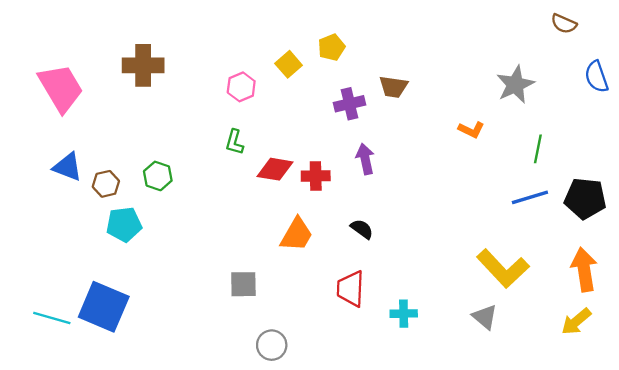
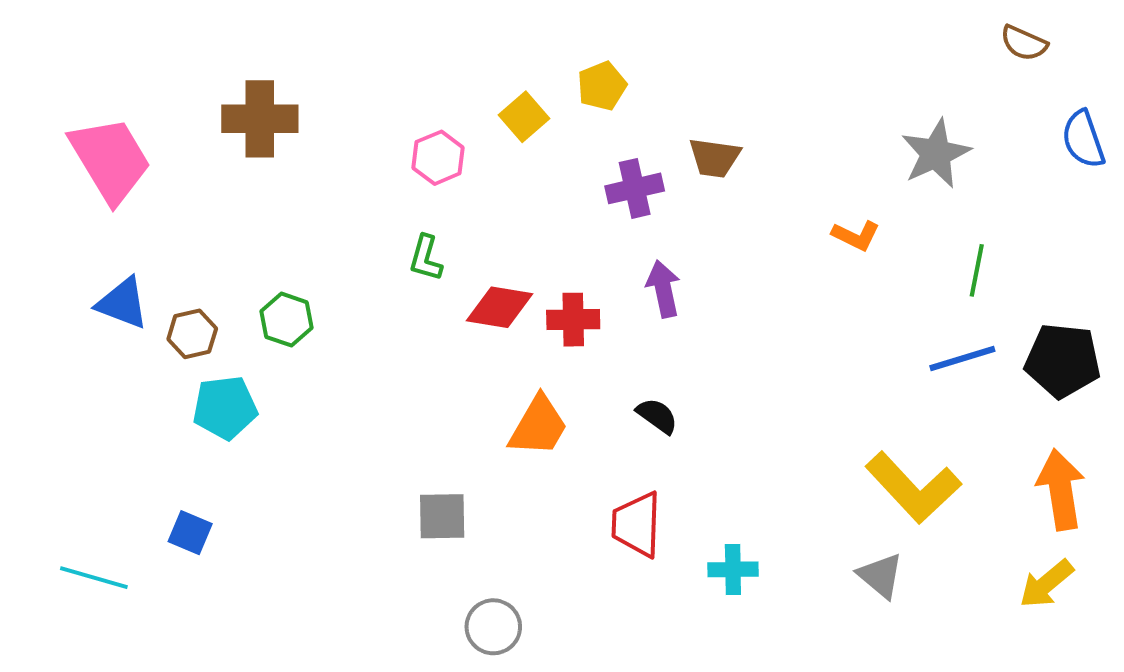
blue square: (104, 307) -> (190, 533), moved, size x0.5

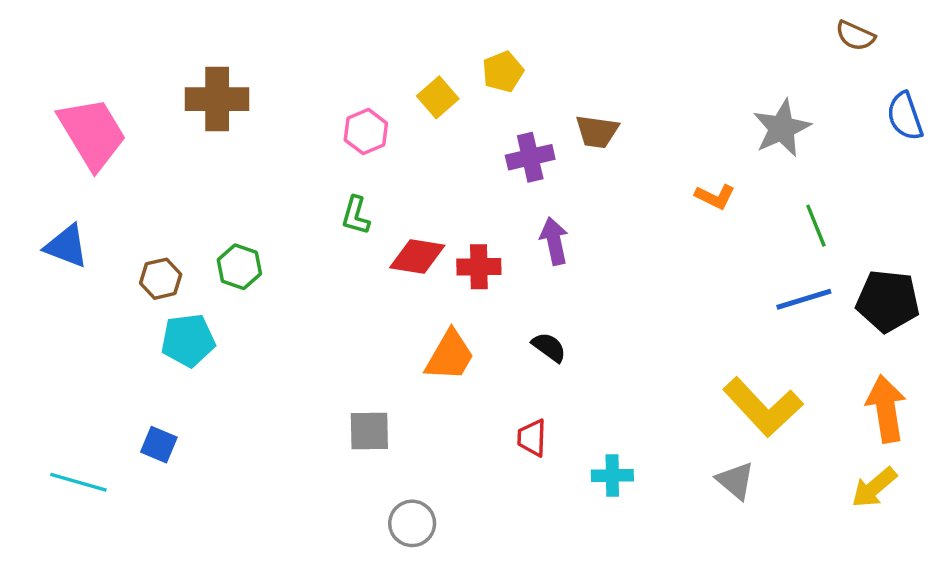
green line: (977, 270) -> (816, 226), turned -33
blue triangle: (123, 303) -> (67, 246), moved
red trapezoid: (637, 524) -> (532, 438), size x0.7

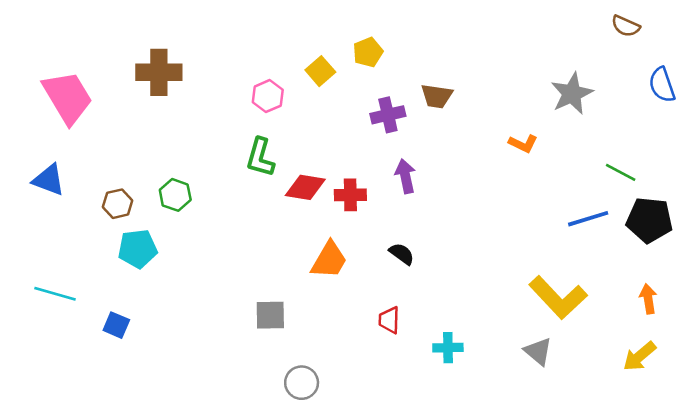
green L-shape: (356, 215) -> (260, 157), size x1.4
green line: (816, 226) -> (621, 172), moved, turned -40
orange arrow: (886, 409) -> (648, 299), size x0.6
cyan line: (78, 482) -> (55, 294), moved

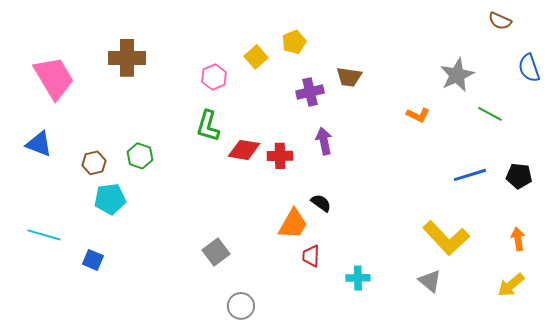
green line: (621, 172) -> (490, 114), moved
black pentagon: (649, 220) -> (519, 176), size x0.7
orange trapezoid: (329, 260) -> (293, 224), moved
gray square: (270, 315) -> (216, 252), turned -36

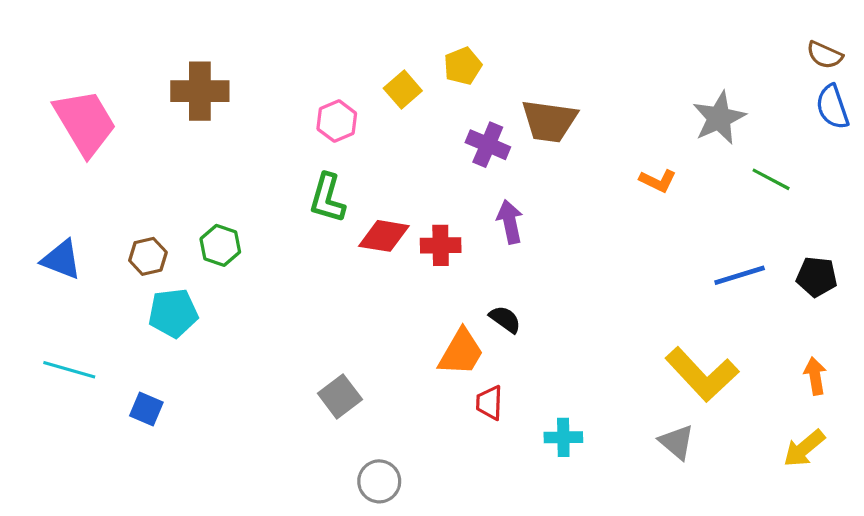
brown semicircle: (500, 21) -> (825, 55), moved
brown trapezoid: (349, 77) -> (549, 121), size x1.4
purple cross: (310, 92) -> (488, 145), turned 36
blue triangle: (39, 144) -> (61, 260), moved

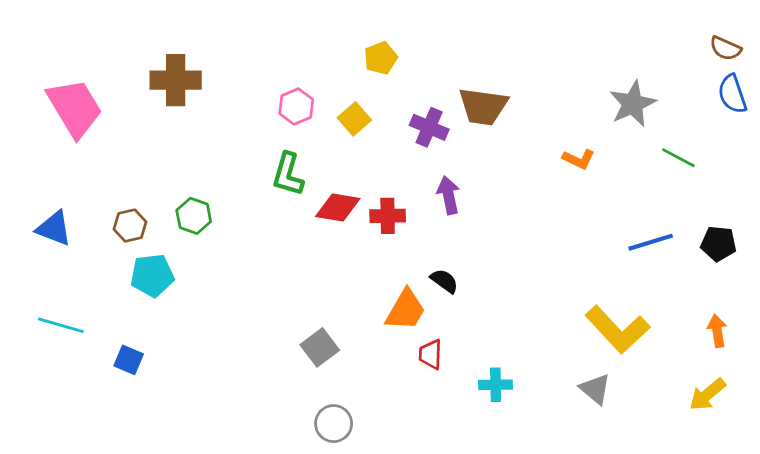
yellow pentagon: (463, 66) -> (381, 58), moved
yellow square: (403, 90) -> (354, 119), moved
gray square: (340, 396) -> (320, 347), moved

